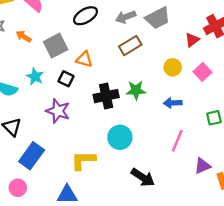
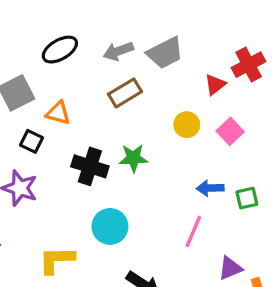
black cross: (106, 96) -> (90, 166), turned 30
blue arrow: (173, 103) -> (210, 188), moved

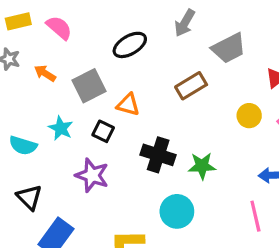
gray arrow: (118, 51) -> (185, 23), moved, turned -40
green star: (133, 158) -> (202, 166), moved
pink line: (193, 231) -> (255, 216), turned -36

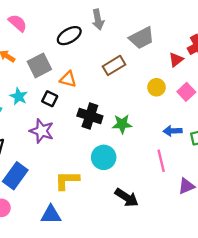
gray arrow: (185, 23) -> (98, 20), moved, turned -42

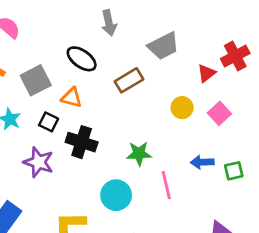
black ellipse: (69, 36) -> (82, 59), moved, turned 65
black cross: (90, 116) -> (82, 142), moved
pink line: (161, 161) -> (166, 185), moved

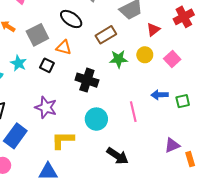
red triangle: (206, 73) -> (153, 30), moved
black cross: (82, 142) -> (87, 80), moved
green star: (139, 154) -> (118, 59), moved
purple star: (39, 162) -> (46, 107), moved

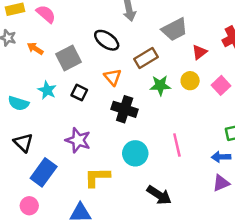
orange triangle: (64, 47) -> (113, 77), moved, turned 35
blue arrow: (160, 95) -> (221, 157), moved

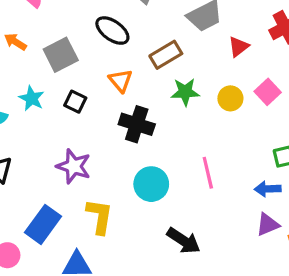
yellow circle: (190, 81) -> (230, 98), moved
blue rectangle: (44, 172) -> (43, 224), moved
yellow L-shape: (97, 177) -> (99, 216), turned 100

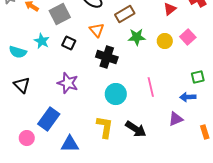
yellow L-shape: (99, 216) -> (105, 127), moved
purple triangle: (268, 224) -> (176, 119), moved

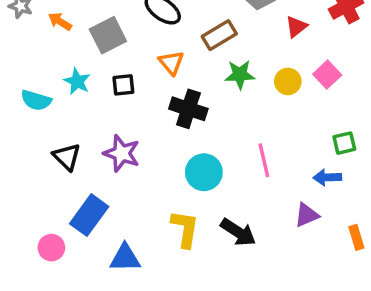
black square: (69, 43) -> (123, 85), turned -32
black triangle: (22, 85) -> (67, 157), moved

